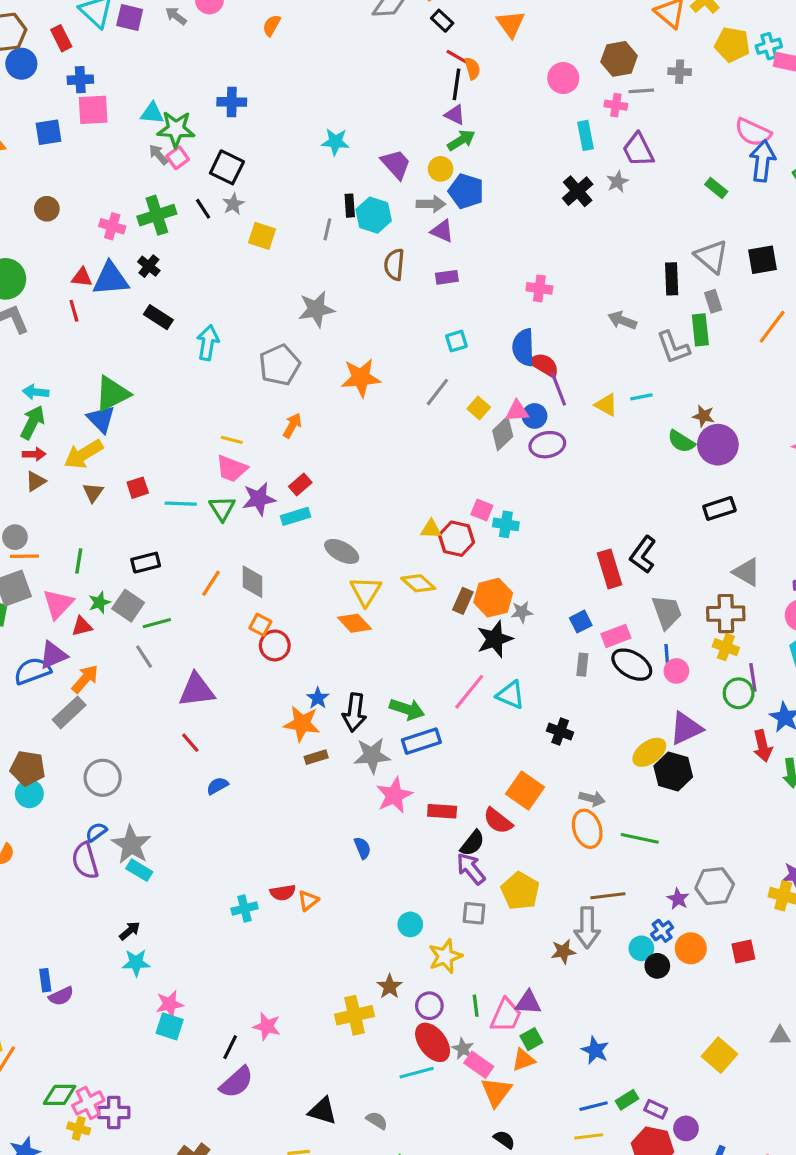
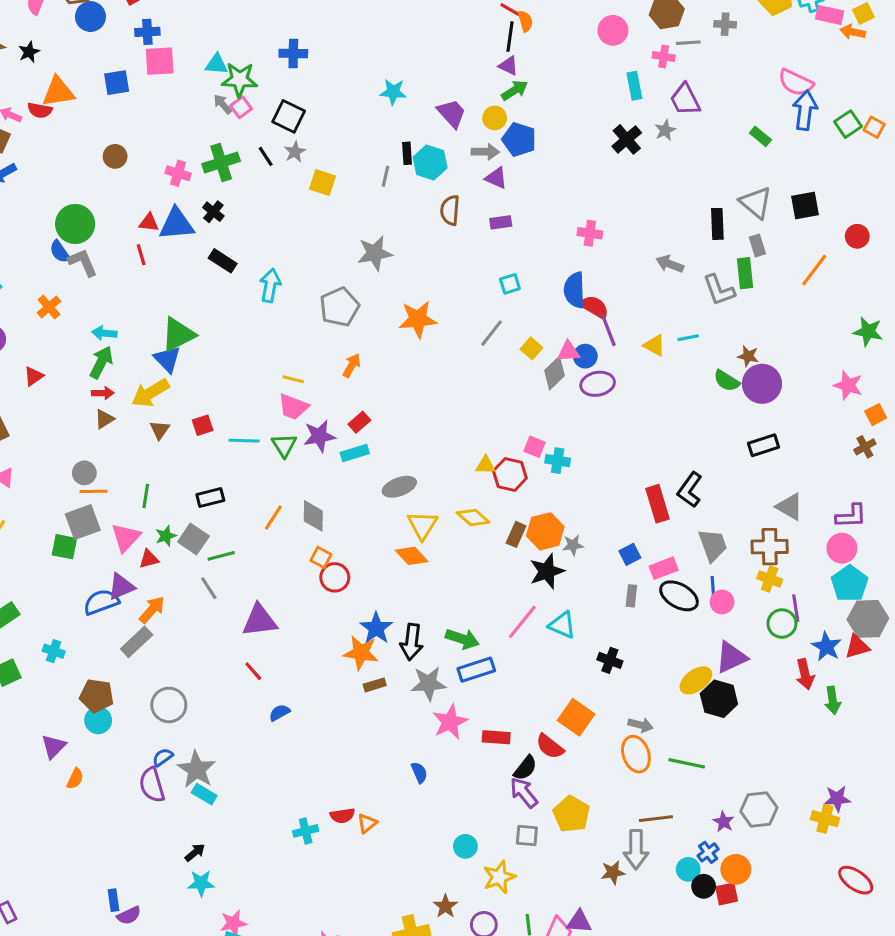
gray ellipse: (342, 551) -> (399, 487), turned -48
blue star: (318, 698) -> (376, 628), size x1.5
red square: (743, 952) -> (727, 894), moved

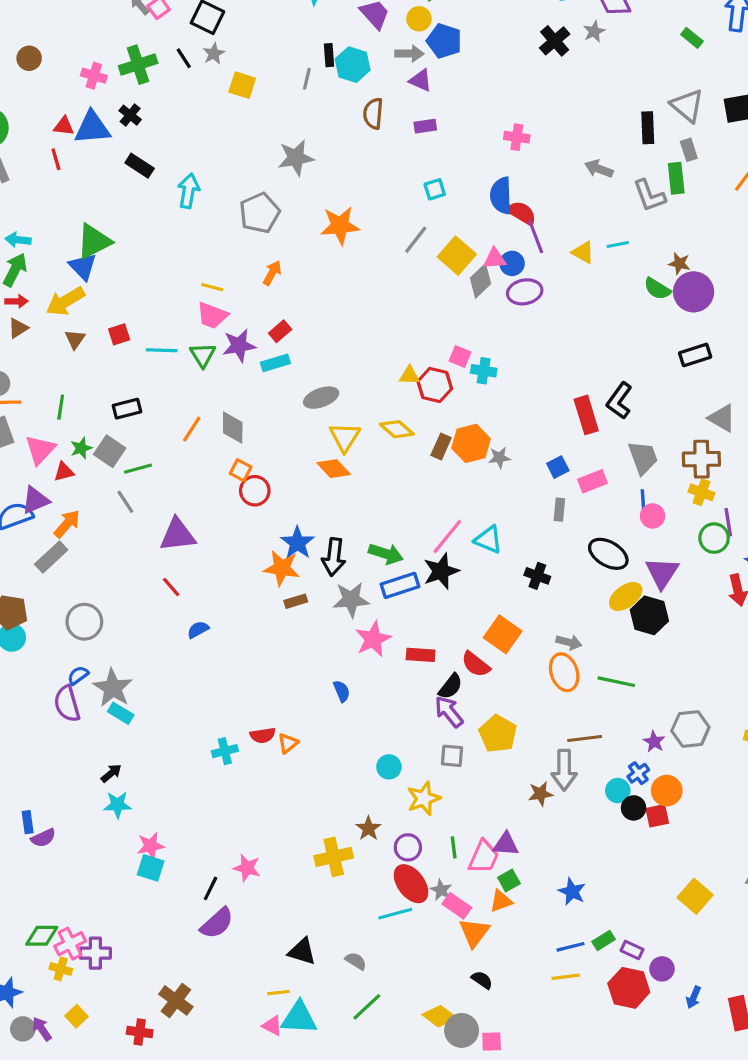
yellow square: (531, 348) -> (457, 256), size x1.6
black star: (547, 571) -> (441, 571), moved
black ellipse: (679, 596) -> (608, 554), moved
purple triangle: (731, 657) -> (662, 573), turned -32

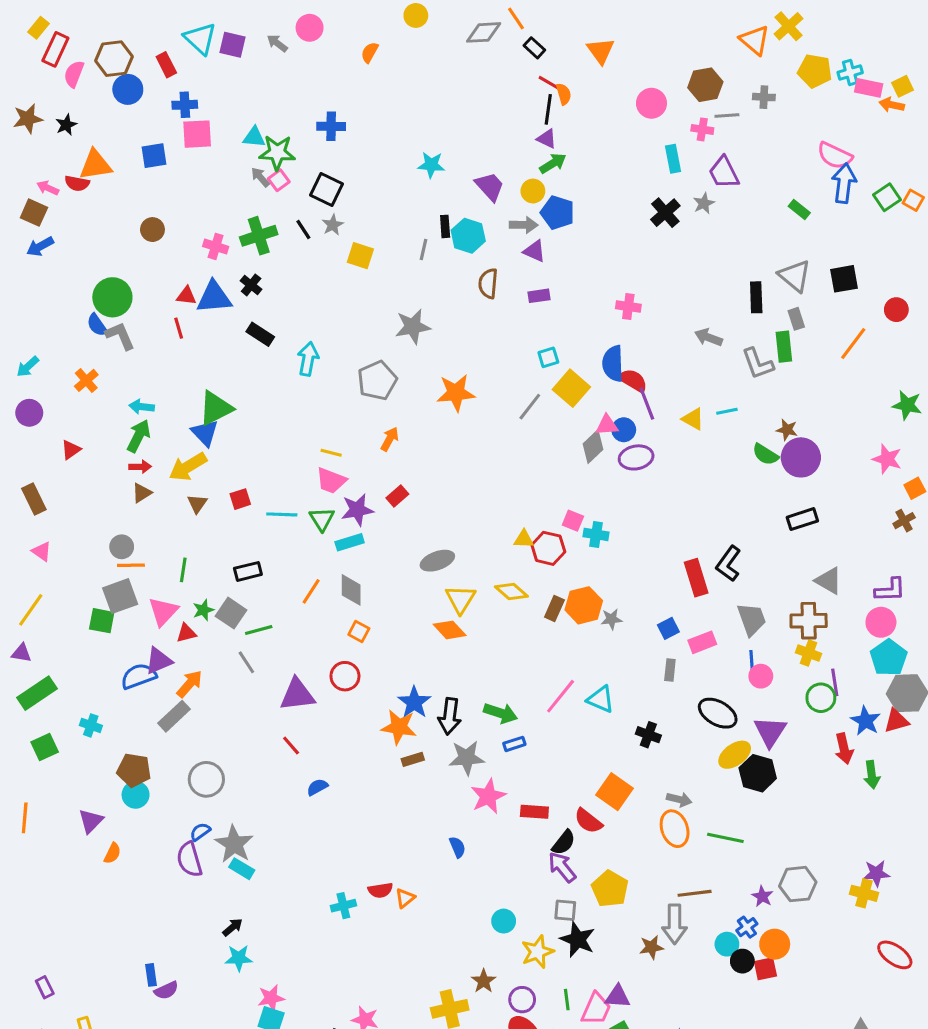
yellow square: (457, 256) -> (571, 388), moved
cyan rectangle: (275, 363) -> (350, 542), moved
red circle: (255, 491) -> (345, 676), moved
black star: (441, 571) -> (578, 940), moved, turned -30
blue rectangle: (400, 585) -> (514, 744), size x0.6

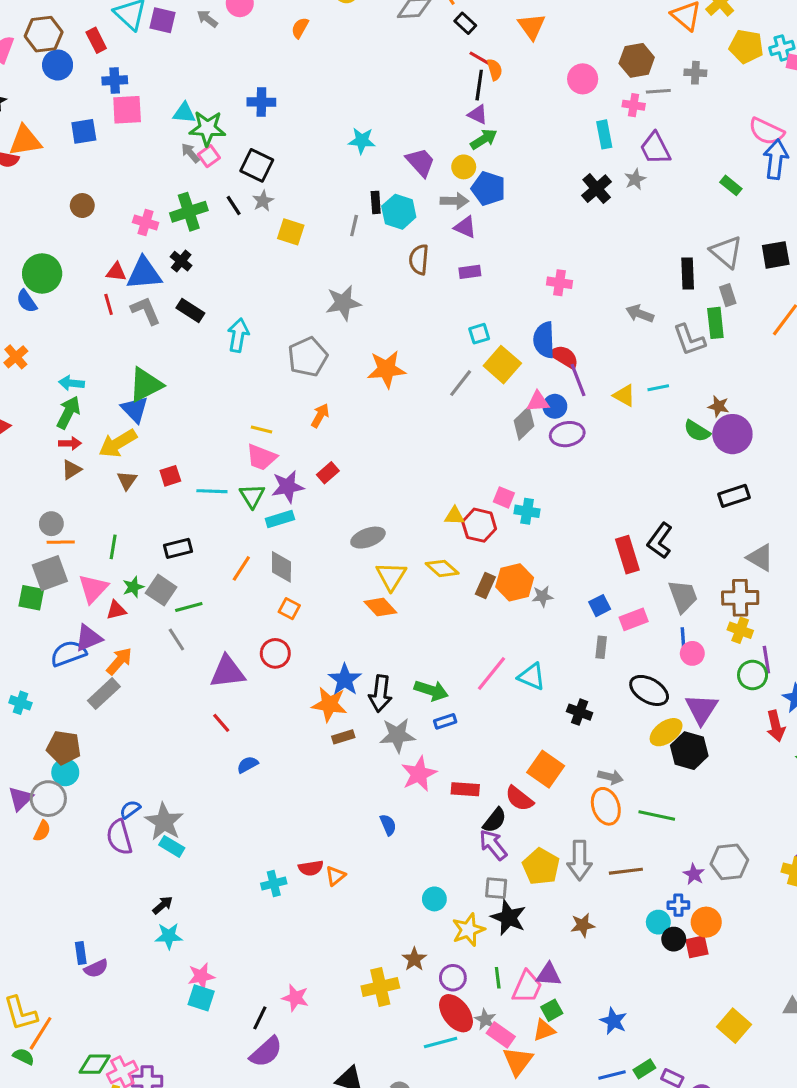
gray L-shape: (120, 336) -> (146, 311), moved
gray circle: (206, 779) -> (48, 799), moved
gray arrow: (675, 924) -> (580, 860), moved
blue cross: (747, 927) -> (678, 905), turned 35

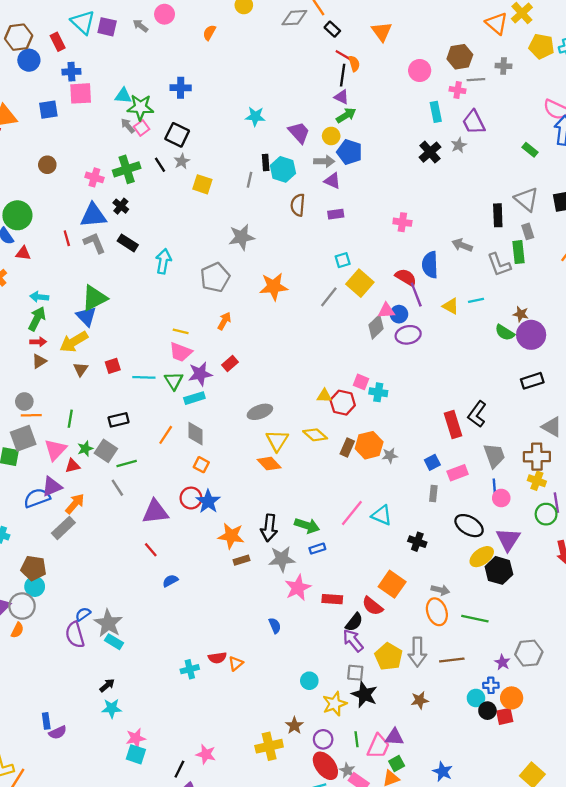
red triangle: (116, 272) -> (23, 253), moved
blue semicircle: (544, 340) -> (430, 265), moved
blue star: (345, 680) -> (208, 501), moved

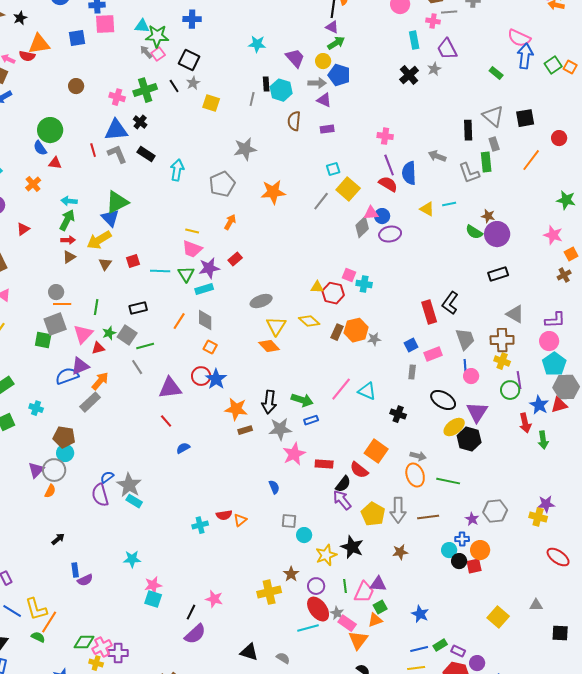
purple line: (416, 295) -> (389, 165), moved
gray square: (355, 673) -> (289, 521), moved
black arrow: (107, 685) -> (58, 539), moved

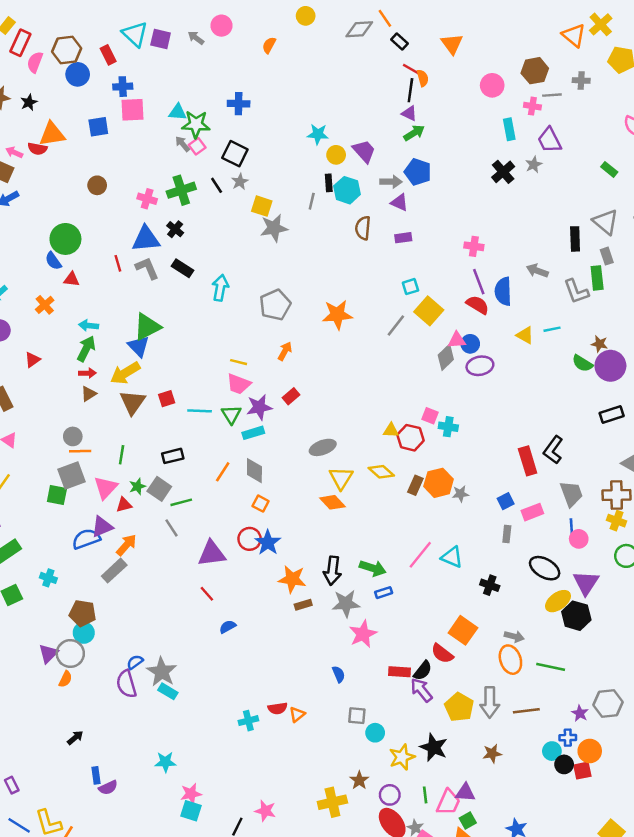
yellow circle: (323, 61) -> (336, 155), moved
gray star: (245, 149) -> (274, 228), moved
brown triangle: (105, 264) -> (132, 402), size x1.6
red rectangle: (324, 464) -> (400, 672), moved

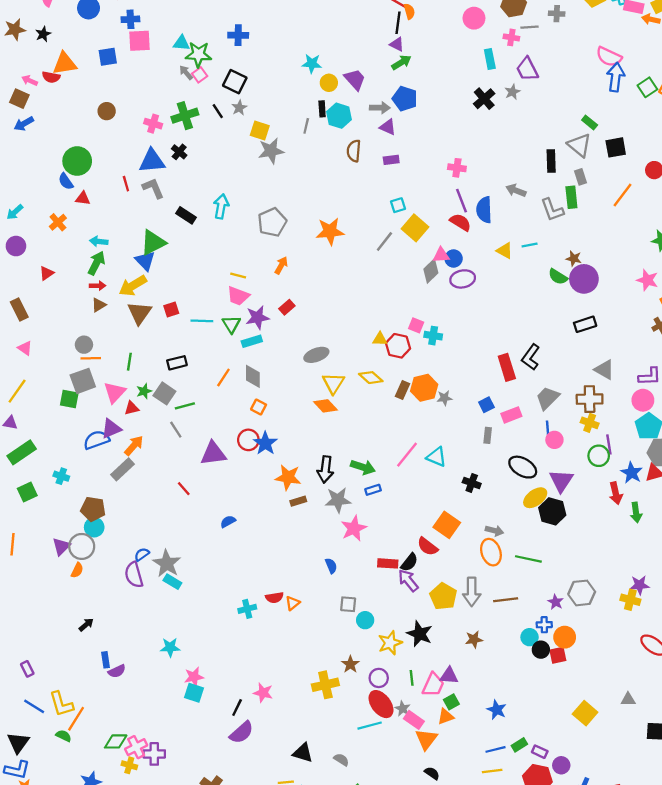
green rectangle: (609, 169) -> (590, 122), moved
black rectangle: (182, 268) -> (186, 215), moved
gray trapezoid: (571, 494) -> (548, 398), turned -115
red line: (207, 594) -> (184, 489), moved

